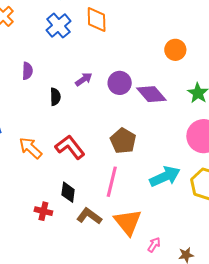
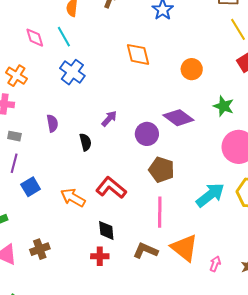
orange diamond: (97, 19) -> (138, 54), moved
purple circle: (120, 83) -> (147, 134), moved
black diamond: (68, 192) -> (106, 230), moved

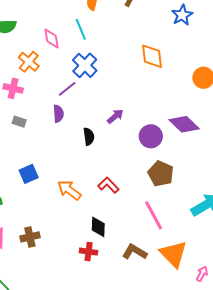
pink diamond: (35, 38) -> (51, 38), moved
purple line: (14, 163) -> (67, 89), moved, turned 30
red L-shape: (111, 188) -> (108, 185), size x0.7
pink line: (160, 212) -> (154, 215), turned -36

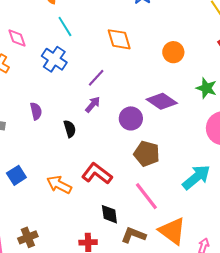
cyan line: (81, 29) -> (65, 26), moved
purple line: (67, 89) -> (96, 78), moved
red L-shape: (108, 185) -> (97, 174), size x1.4
black diamond: (98, 227) -> (109, 214), moved

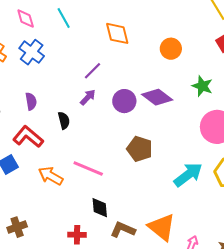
pink diamond: (17, 38) -> (26, 18), moved
blue cross: (54, 59) -> (32, 52), moved
purple circle: (131, 118) -> (124, 101), moved
red L-shape: (97, 174) -> (28, 137), moved
pink line: (146, 196) -> (88, 169), moved, turned -32

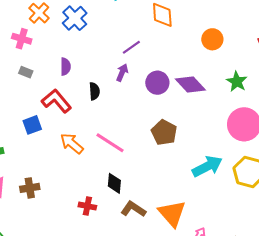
purple arrow: (88, 97) -> (122, 73), turned -30

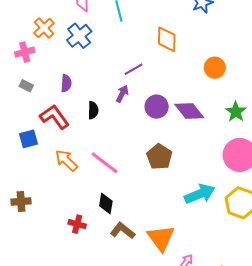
pink cross: (22, 39) -> (25, 52), turned -36

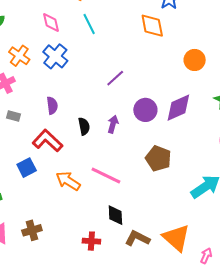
orange diamond: (167, 39) -> (152, 26), moved
purple arrow: (122, 94) -> (113, 124), moved
purple diamond: (189, 111) -> (178, 108), turned -64

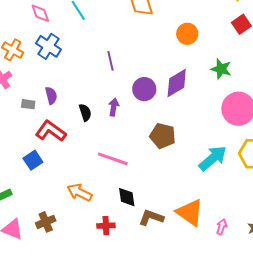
purple line: (115, 78) -> (111, 61), turned -54
gray rectangle: (14, 116) -> (28, 104), moved
orange arrow: (68, 181) -> (79, 192), moved

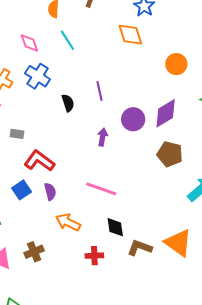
purple semicircle: (51, 96) -> (50, 192), moved
black semicircle: (85, 112) -> (68, 103), moved
brown pentagon: (163, 136) -> (170, 154), moved

